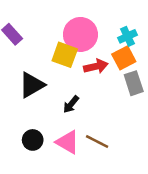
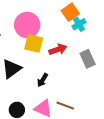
pink circle: (80, 34) -> (27, 25), moved
orange square: (124, 58) -> (70, 12), moved

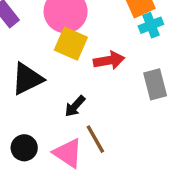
brown line: (65, 106) -> (95, 139), moved, turned 30

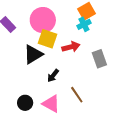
cyan cross: (151, 25) -> (84, 24), moved
black triangle: (27, 79) -> (33, 54), moved
brown line: (95, 139) -> (77, 95), moved

